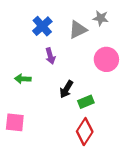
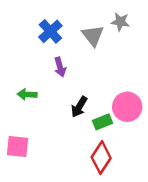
gray triangle: (78, 30) -> (93, 35), turned -42
pink circle: (106, 59) -> (127, 107), moved

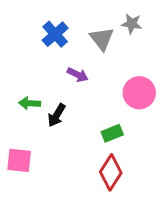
purple arrow: (60, 67) -> (78, 75), moved, turned -48
black arrow: (79, 107) -> (57, 115), moved
pink circle: (127, 107) -> (139, 93), moved

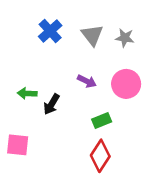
gray star: (132, 24) -> (125, 38), moved
purple arrow: (78, 75) -> (87, 81), moved

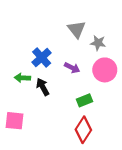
blue cross: (50, 31) -> (42, 58), moved
gray star: (125, 38) -> (98, 43), moved
black arrow: (52, 104) -> (43, 87), turned 120

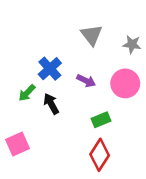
gray star: (98, 43) -> (132, 44), moved
green arrow: (22, 78) -> (27, 93), turned -49
pink square: (14, 121) -> (18, 144), turned -30

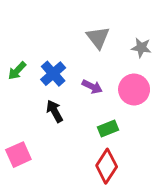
green arrow: (27, 93) -> (17, 71), moved

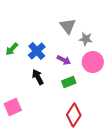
gray star: (141, 48) -> (86, 39), moved
green rectangle: (108, 129) -> (69, 82), moved

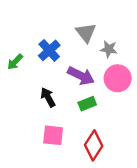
blue cross: (37, 51) -> (49, 50), moved
purple arrow: (64, 60) -> (81, 76), size x1.5
pink square: (13, 107) -> (53, 135), moved, turned 30

